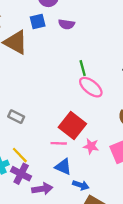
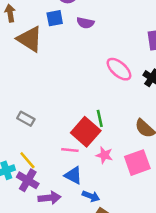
green line: (83, 68) -> (100, 118), moved
pink ellipse: (91, 87) -> (119, 69), moved

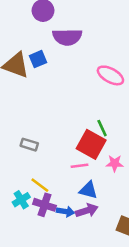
blue square: (55, 18) -> (38, 59), moved
purple semicircle: (85, 23) -> (67, 37), size x1.6
blue arrow: (91, 196) -> (65, 211), moved
purple arrow: (50, 198) -> (87, 211), moved

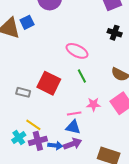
pink ellipse: (110, 75) -> (77, 51), moved
red square: (91, 144) -> (49, 83), moved
pink line: (80, 166) -> (74, 114), moved
purple cross: (44, 205) -> (38, 141), turned -30

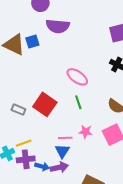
yellow line: (33, 125) -> (24, 143), turned -63
blue triangle: (73, 127) -> (62, 151), turned 42

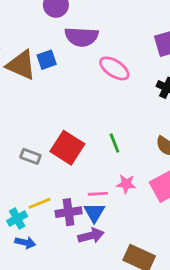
pink ellipse: (77, 77) -> (114, 68), moved
purple cross: (26, 159) -> (69, 212), moved
blue arrow: (42, 166) -> (25, 243), moved

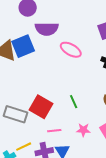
blue square: (47, 60) -> (23, 46), size x1.6
gray rectangle: (30, 156) -> (16, 114), size x1.6
pink line: (98, 194) -> (54, 131), moved

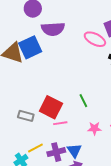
pink ellipse: (71, 50) -> (95, 39), moved
gray rectangle: (16, 114) -> (26, 116), size x0.7
pink line: (54, 131) -> (60, 123), moved

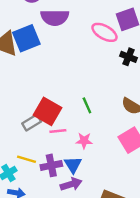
gray rectangle: (26, 116) -> (32, 123), moved, turned -49
pink star: (94, 128) -> (84, 141), moved
yellow line: (35, 148) -> (27, 159), turned 42

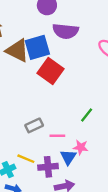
green line: (87, 105) -> (87, 115), turned 56
red square: (48, 111) -> (50, 71), moved
blue triangle: (73, 165) -> (68, 157), moved

